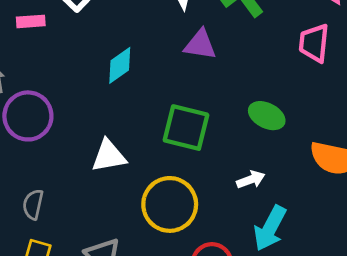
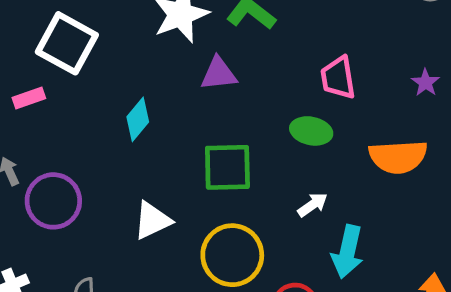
pink trapezoid: (314, 43) -> (338, 78), moved

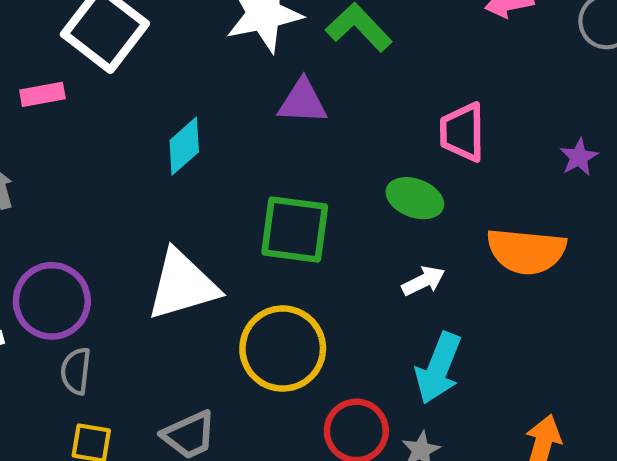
purple circle: (53, 201) -> (52, 301), moved
white arrow: (313, 205) -> (423, 281), moved
white triangle: (152, 220) -> (182, 285), size x1.4

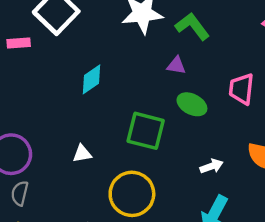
purple triangle: (303, 102) -> (176, 65), moved, size x0.7
green ellipse: (415, 198) -> (192, 104), moved
white triangle: (182, 285) -> (82, 154), size x0.5

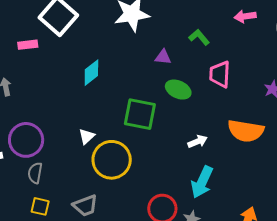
green L-shape: (192, 26) -> (199, 37), moved, size x0.7
white triangle: (82, 154) -> (87, 136), turned -30
yellow circle: (132, 194) -> (112, 160), moved

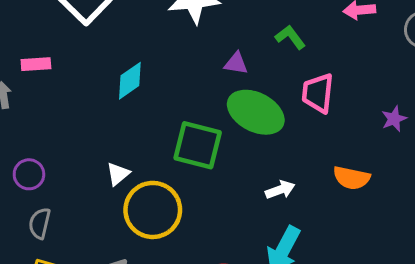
pink rectangle: (28, 45) -> (36, 64), moved
green ellipse: (178, 90) -> (256, 112), size x1.5
orange semicircle: (246, 131) -> (351, 178), size x0.7
purple circle: (26, 140) -> (29, 174), size x0.6

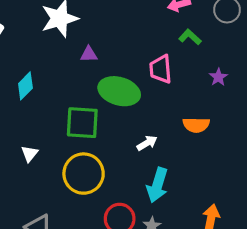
green L-shape: (290, 37) -> (190, 37), moved
purple triangle: (236, 63) -> (89, 54), moved
yellow circle: (153, 210) -> (84, 174), moved

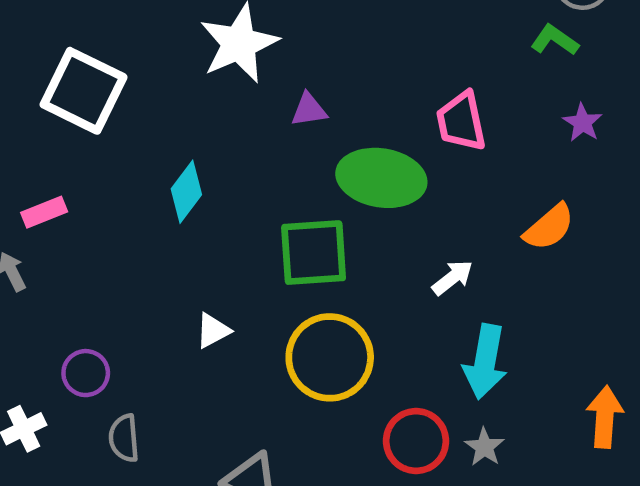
green L-shape: (190, 37) -> (555, 40), moved
orange semicircle: (196, 125) -> (549, 227), turned -35
white triangle: (30, 154) -> (213, 331), turned 30

